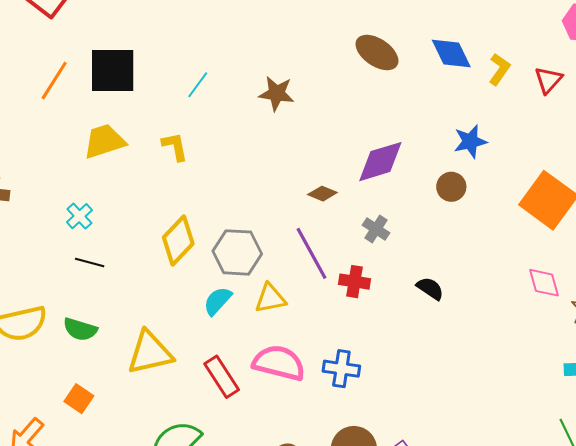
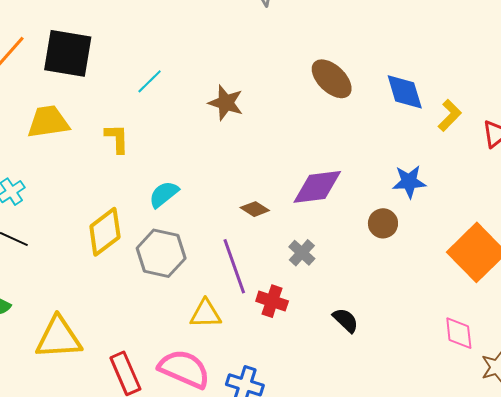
yellow triangle: (270, 298) -> (206, 314), moved
cyan semicircle: (218, 301) -> (164, 194), moved

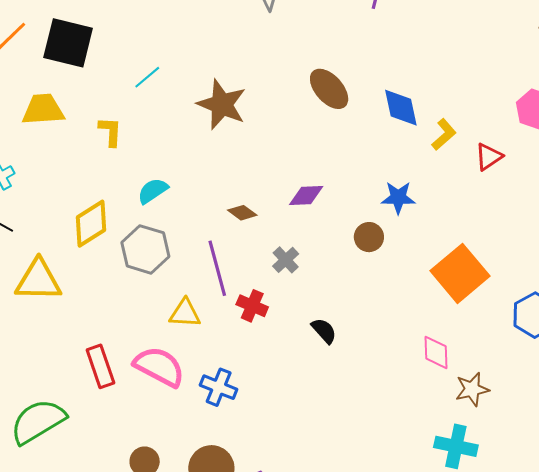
brown star: (226, 103) -> (222, 104), size x1.4
purple diamond: (317, 187) -> (306, 196), size x0.7
yellow triangle: (59, 338) -> (38, 280), moved

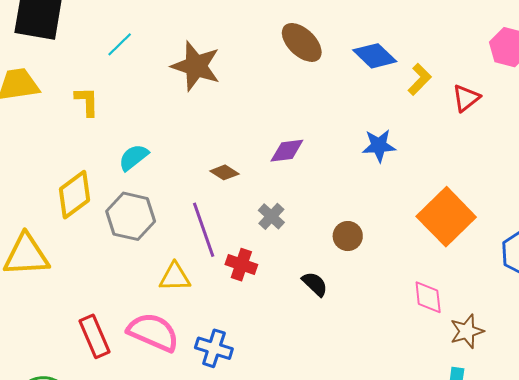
blue diamond: (401, 108) -> (375, 56), turned -30
brown circle: (369, 237) -> (348, 236), moved

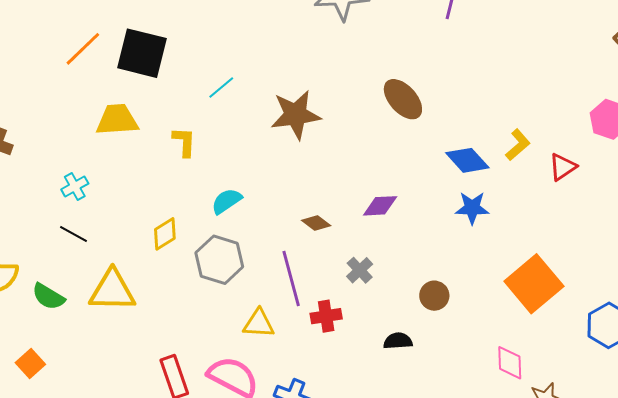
blue diamond: (375, 56) -> (467, 160), moved
brown star: (196, 66) -> (296, 115), turned -30
yellow diamond: (74, 195) -> (165, 234), size x0.7
red cross: (241, 265) -> (326, 316), turned -32
black semicircle: (315, 284) -> (398, 341), turned -52

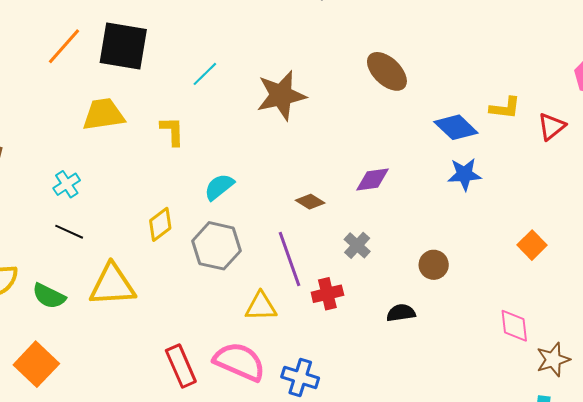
yellow L-shape: (518, 145) -> (505, 108), turned 52
orange square: (534, 284) -> (532, 245), size x0.5
orange square: (30, 363) -> (36, 364), size x1.5

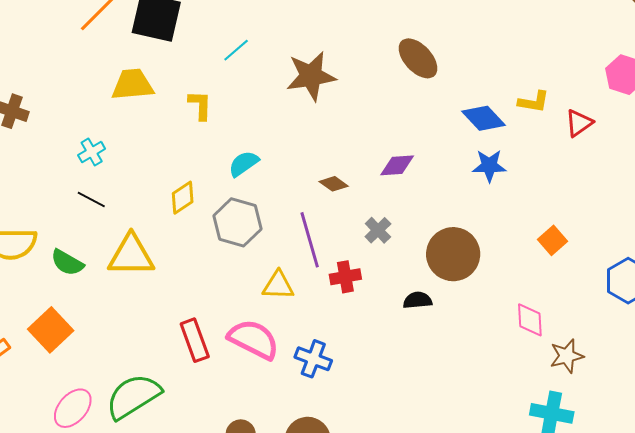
brown circle: (434, 265) -> (453, 254), size x1.8

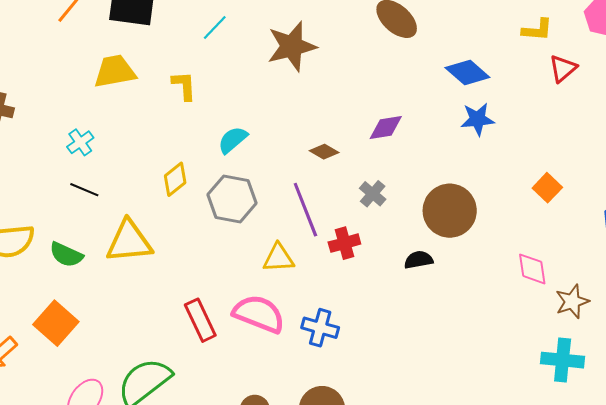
yellow L-shape: (534, 102) -> (537, 30), moved

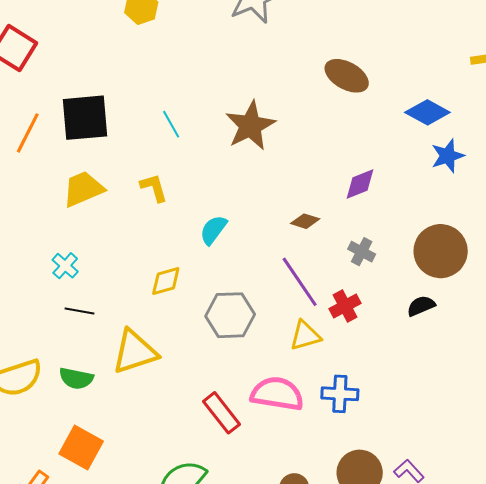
cyan line: (215, 28) -> (171, 124), turned -60
yellow diamond: (175, 179) -> (166, 281), turned 36
gray hexagon: (232, 199) -> (230, 315), moved
yellow triangle: (278, 258) -> (305, 336), moved

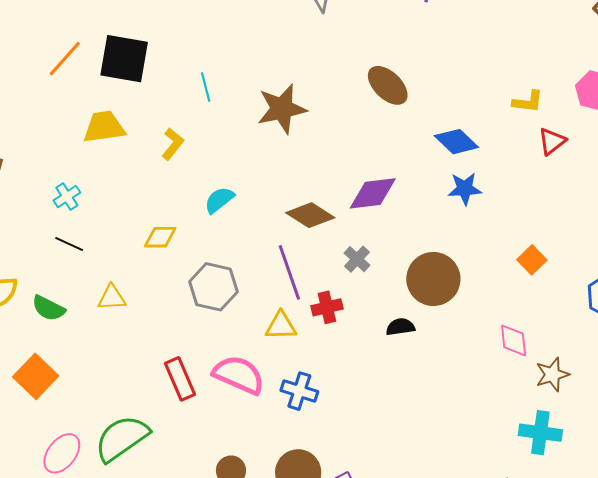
purple diamond: (360, 184) -> (373, 193), size x1.4
yellow L-shape: (154, 188) -> (173, 144), turned 40
brown diamond: (305, 221) -> (310, 215), size x1.6
yellow triangle: (135, 352) -> (112, 298), size x0.6

